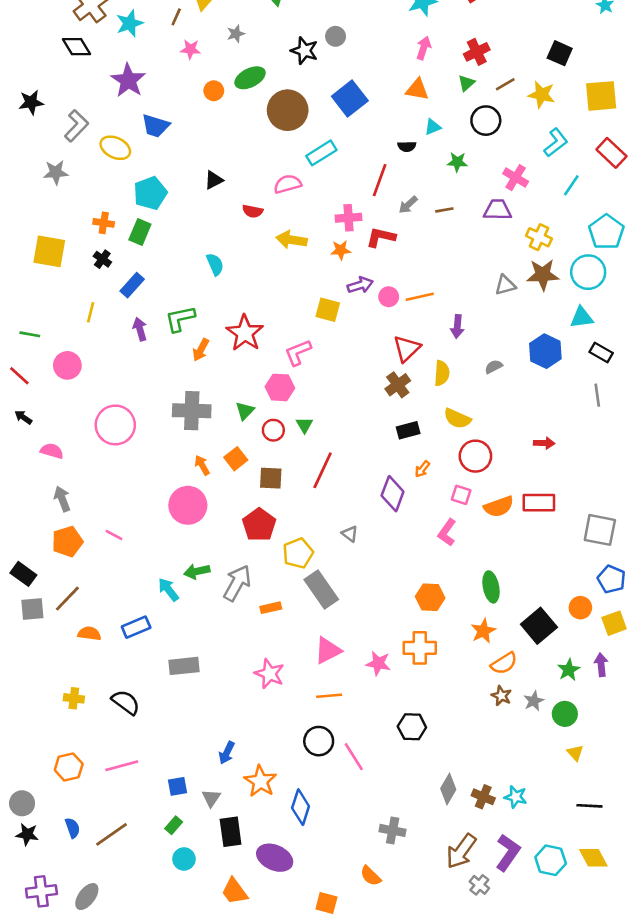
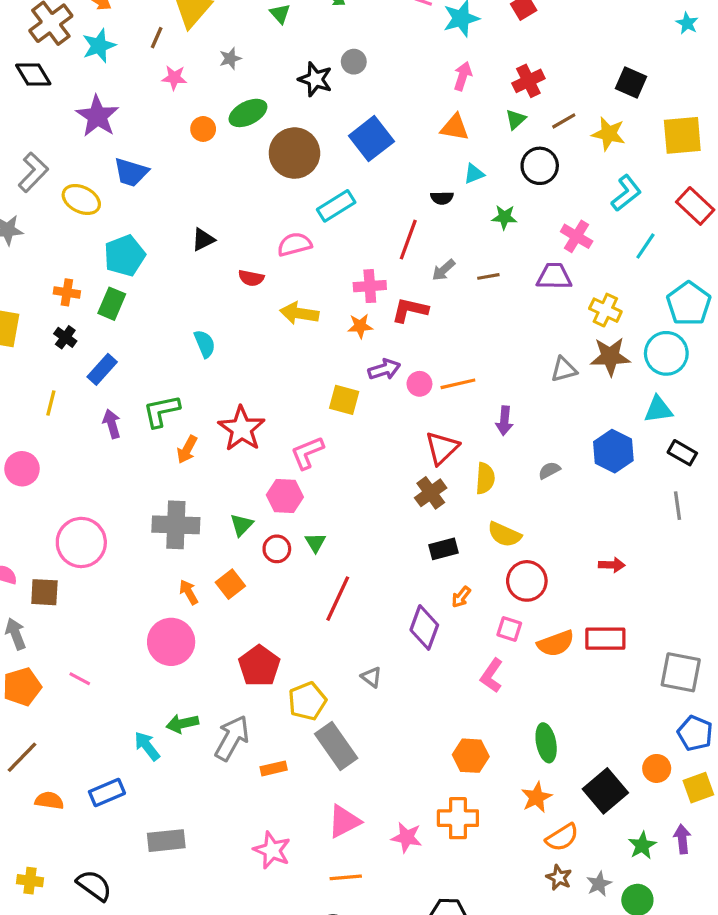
brown square: (271, 478) -> (44, 592), moved

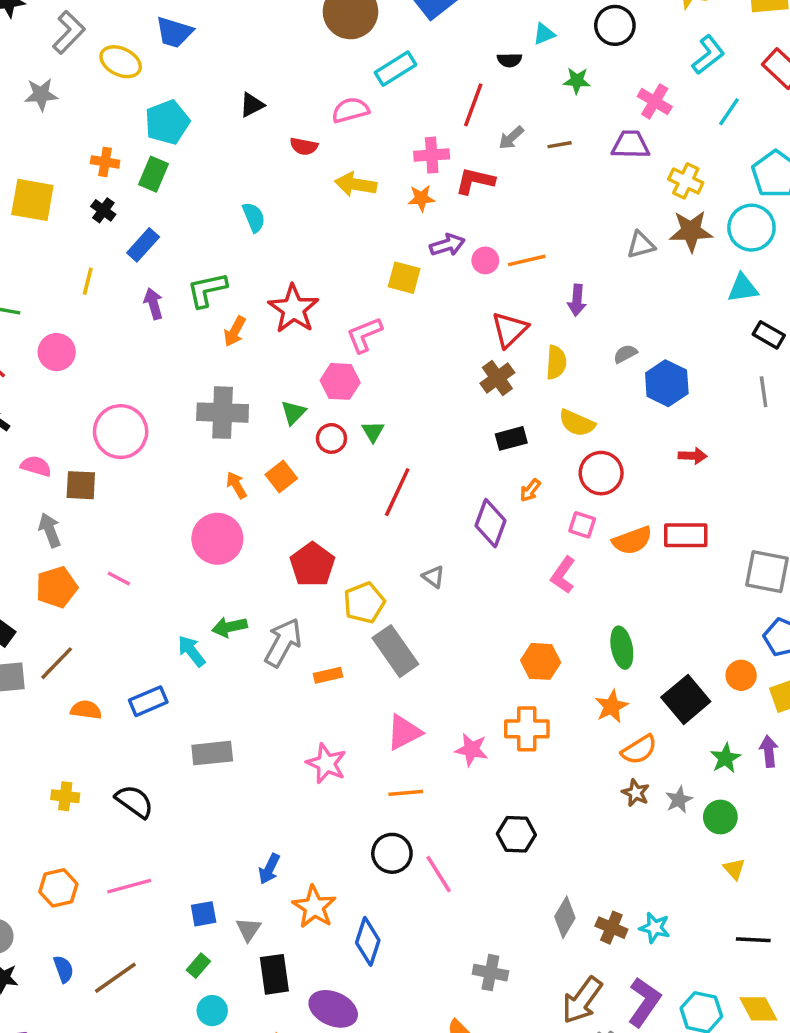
blue hexagon: (613, 451) -> (667, 383), moved

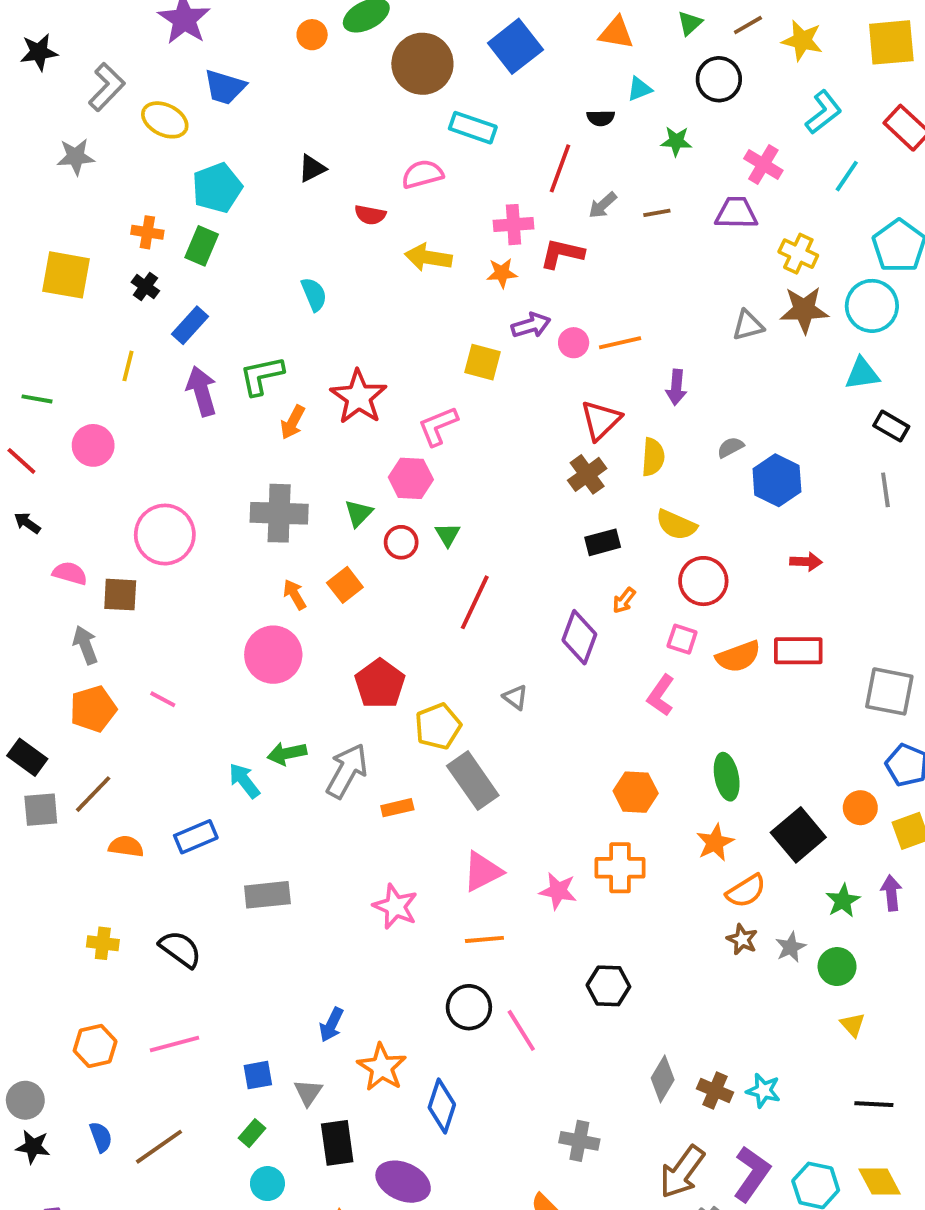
cyan rectangle: (395, 69) -> (473, 128), turned 51
purple arrow: (153, 304) -> (202, 391), size x1.4

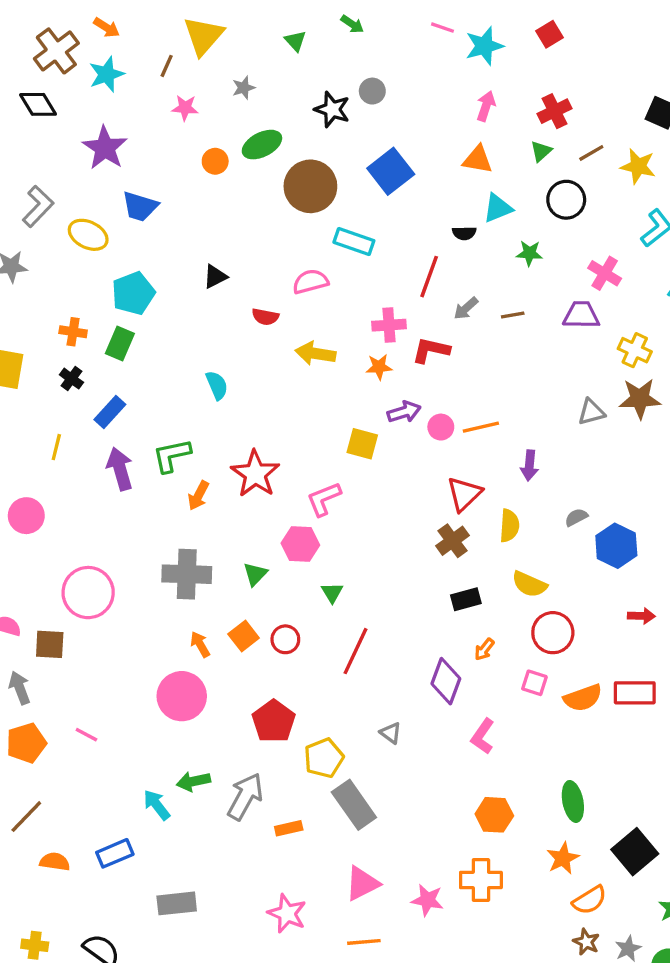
cyan triangle: (639, 89) -> (498, 208), size x1.4
red circle: (401, 542) -> (285, 639), moved
pink L-shape: (661, 695) -> (483, 736), moved

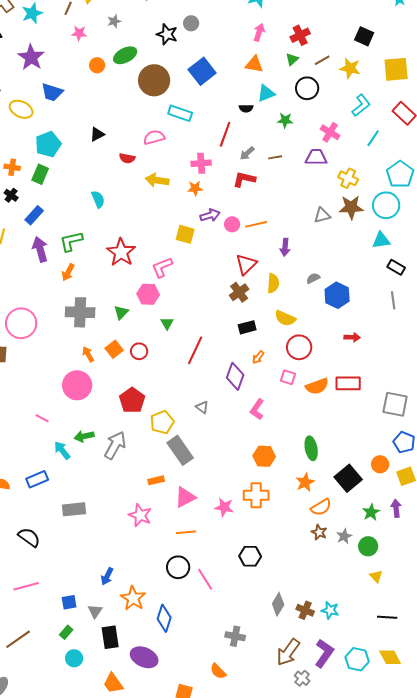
red L-shape: (431, 350) -> (244, 179), moved
orange arrow: (198, 496) -> (68, 272), moved
red line: (356, 651) -> (195, 350), moved
pink line: (86, 735) -> (42, 418), moved
orange rectangle: (289, 828) -> (156, 480), moved

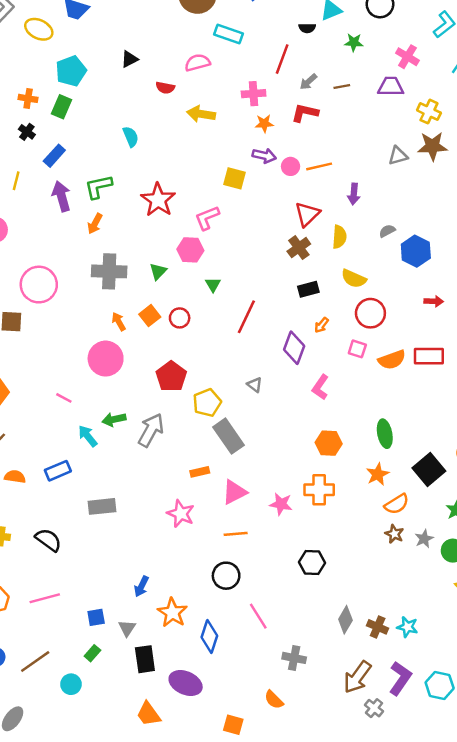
orange star: (195, 188) -> (264, 124), moved
purple arrow: (210, 215) -> (264, 156), turned 30
pink line: (205, 579) -> (258, 616), moved
cyan circle: (74, 658) -> (71, 684), moved

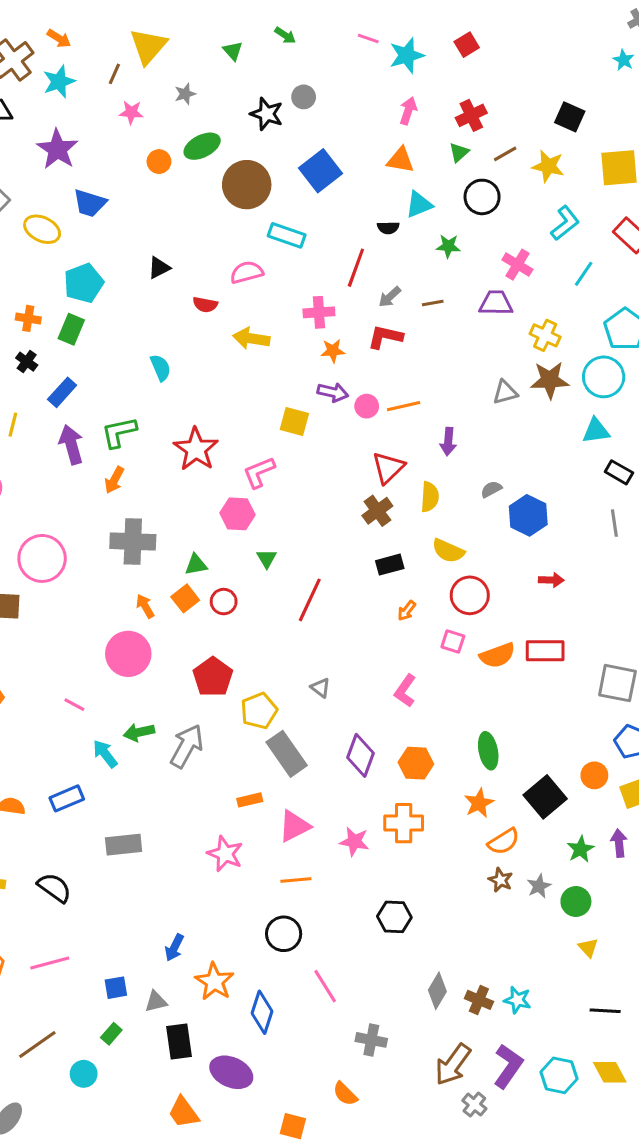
green triangle: (158, 271) -> (196, 565), moved, turned 36
purple diamond: (294, 348) -> (361, 755), moved
gray triangle: (127, 628) -> (156, 1002), turned 42

